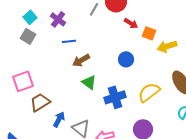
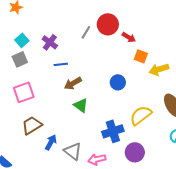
red arrow: (131, 23) -> (129, 37), moved
gray square: (28, 36) -> (20, 59), turned 35
pink square: (23, 81) -> (24, 92), moved
blue cross: (115, 97) -> (113, 131), moved

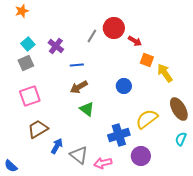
blue line: (61, 64) -> (77, 65), moved
yellow arrow: (159, 69) -> (165, 73), turned 72

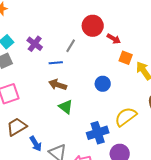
gray line: (92, 36) -> (71, 46), moved
brown arrow: (79, 87) -> (58, 85), turned 48
blue arrow: (57, 146) -> (36, 144), turned 119

